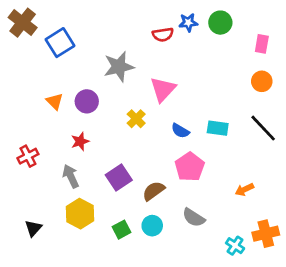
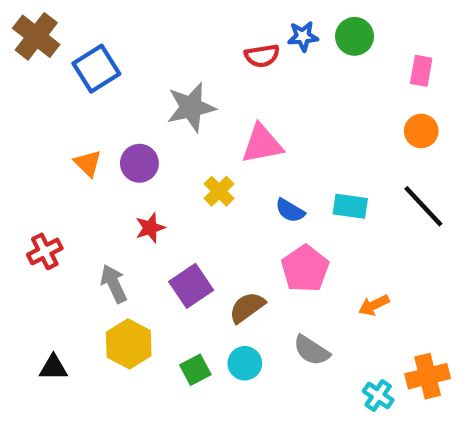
pink triangle: (163, 89) -> (262, 144), turned 36
red star: (80, 141) -> (150, 228), moved
orange arrow: (244, 190) -> (374, 305), moved
black triangle: (33, 228) -> (53, 368), turned 48

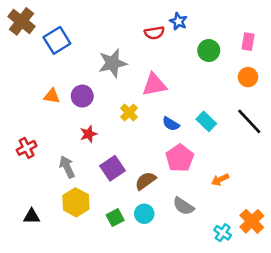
blue star: (303, 36) -> (178, 21), turned 30
green circle: (355, 36) -> (209, 50), moved
orange triangle: (88, 163) -> (52, 96), turned -36
cyan rectangle: (350, 206) -> (206, 121), turned 36
orange cross: (428, 376) -> (252, 221), turned -30

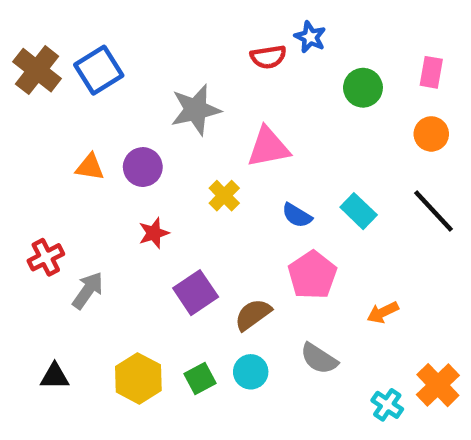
brown cross: (21, 21) -> (37, 70), moved
gray arrow: (67, 167) -> (88, 290), moved, turned 60
yellow hexagon: (76, 202) -> (138, 378), moved

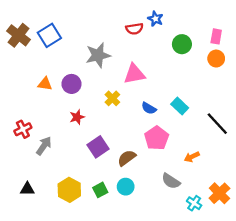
orange circle: (431, 134) -> (216, 59), moved
black line: (433, 211) -> (217, 124), moved
gray semicircle: (319, 359) -> (171, 181), moved

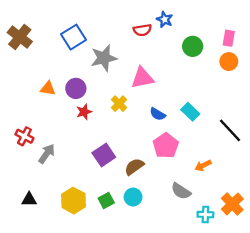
blue square: (49, 35) -> (73, 37), moved
red star: (77, 117) -> (84, 112), moved
red cross: (23, 129) -> (24, 136), turned -35
cyan cross: (194, 203) -> (205, 215), turned -32

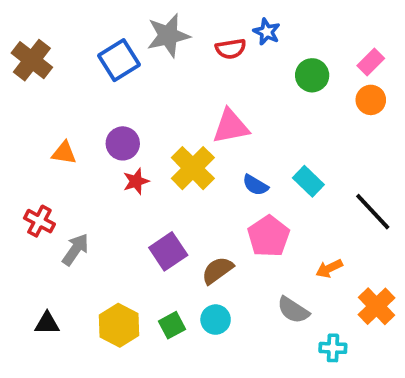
pink rectangle: (229, 38) -> (371, 62), turned 35
gray star: (104, 58) -> (168, 36), moved
orange triangle: (48, 88) -> (64, 153), moved
yellow cross: (119, 104) -> (193, 168), size x1.6
orange cross: (232, 204) -> (376, 306), moved

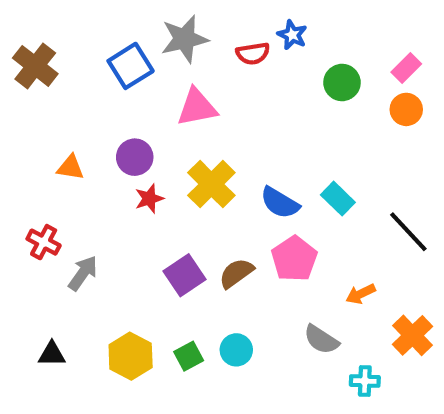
pink triangle: (231, 126) -> (197, 107), moved
blue semicircle: (255, 185) -> (280, 203), size x1.4
brown semicircle: (217, 270) -> (236, 273), moved

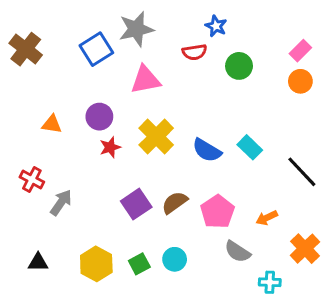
red semicircle: (253, 53) -> (195, 52), moved
green circle: (342, 83) -> (239, 66), moved
pink pentagon: (294, 259) -> (218, 212), moved

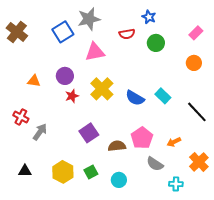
blue star: (216, 26) -> (149, 17), moved
orange circle: (300, 81) -> (194, 63), moved
brown semicircle: (175, 203) -> (117, 146), moved, turned 30
cyan circle: (175, 259) -> (119, 180), moved

